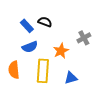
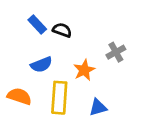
blue rectangle: (27, 26) -> (37, 25), moved
orange semicircle: (14, 70) -> (19, 96), turned 114

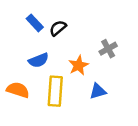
black semicircle: (62, 30) -> (58, 28), turned -60
blue triangle: (98, 107) -> (98, 91), moved

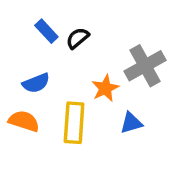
gray cross: (108, 49) -> (145, 66), size x1.6
blue semicircle: (39, 60) -> (36, 83), moved

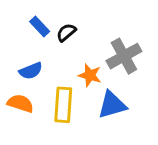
orange star: (105, 88) -> (90, 75), turned -30
blue triangle: (131, 123) -> (112, 105), size x1.5

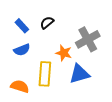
blue rectangle: (40, 26) -> (22, 26), moved
orange semicircle: (20, 103) -> (20, 86), moved

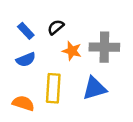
gray cross: (88, 39) -> (104, 47), turned 30
orange star: (64, 53) -> (72, 51), moved

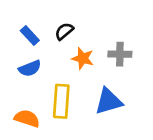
gray cross: (104, 47) -> (120, 54), size x0.7

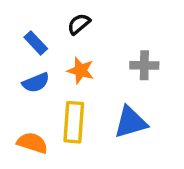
black semicircle: (64, 31) -> (79, 24), moved
orange star: (83, 58) -> (81, 70), moved

